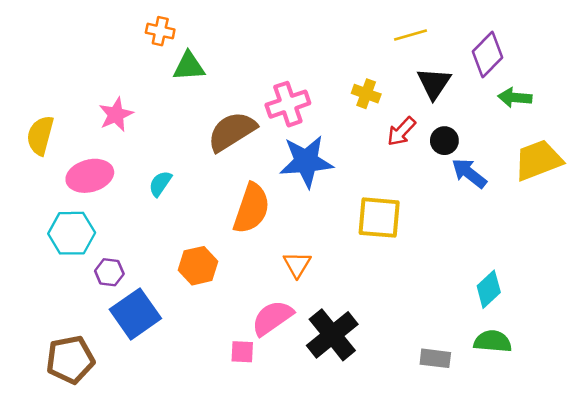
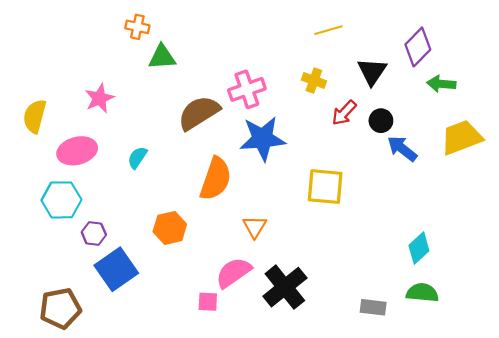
yellow line: (411, 35) -> (328, 30), moved

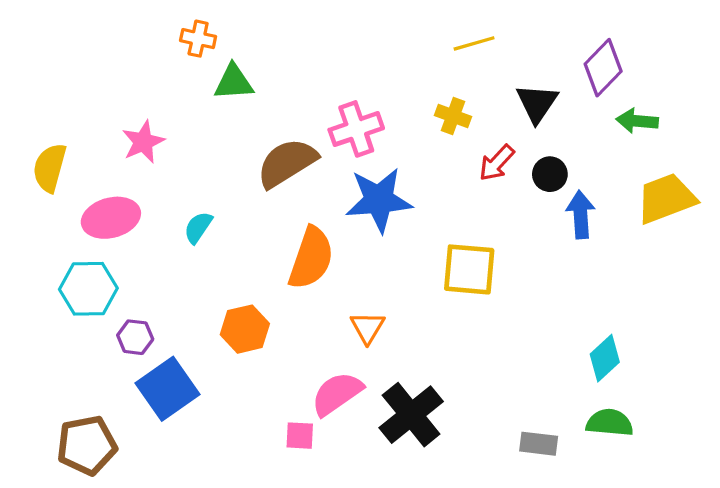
blue arrow: (402, 149) -> (581, 215), turned 48

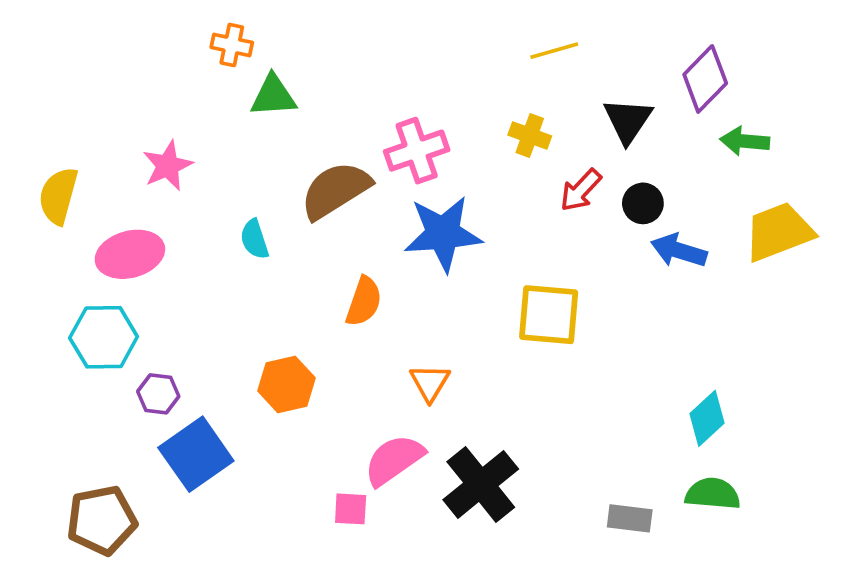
blue arrow: (581, 215) -> (679, 251), turned -69
cyan semicircle: (198, 227) -> (254, 239), moved, turned -52
orange semicircle: (311, 258) -> (364, 301), size x0.7

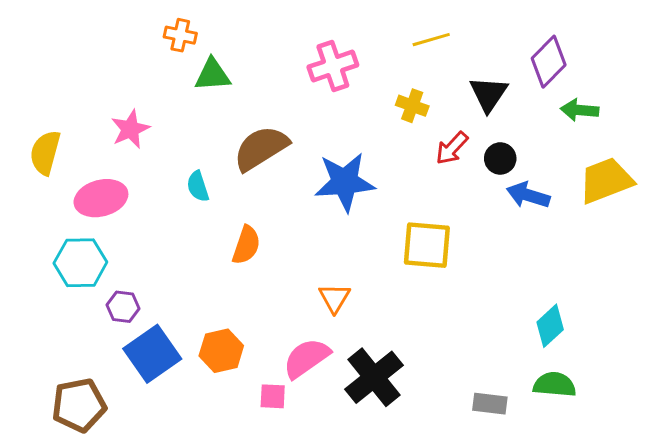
pink cross: (417, 151) -> (333, 66), moved
orange semicircle: (364, 301) -> (246, 245), moved
orange hexagon: (286, 384) -> (221, 351), moved

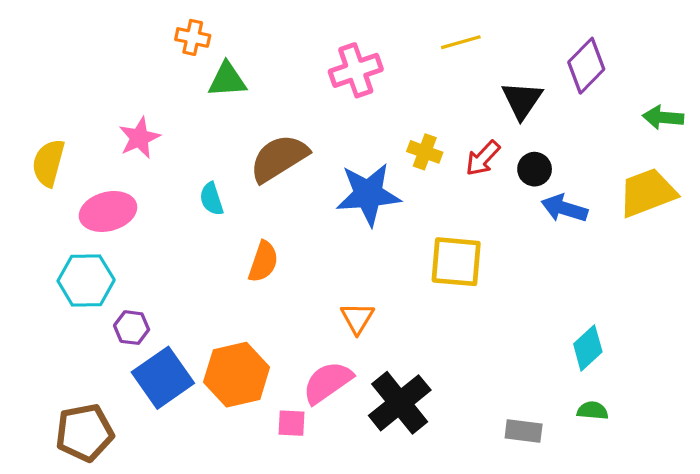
yellow cross: (412, 106) -> (425, 152), moved
green arrow: (579, 110) -> (663, 117), moved
orange hexagon: (221, 351) -> (237, 375), size x1.4
green semicircle: (555, 385) -> (593, 411), size x0.7

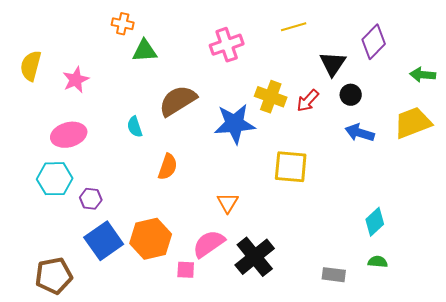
pink star: (139, 138) -> (76, 80), moved
yellow cross: (425, 152) -> (271, 97), size x1.4
yellow semicircle: (48, 163) -> (31, 66), moved
black circle: (535, 169) -> (351, 95), moved
purple hexagon: (132, 328) -> (91, 199), moved

